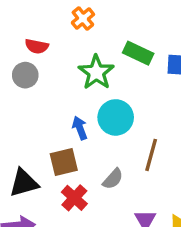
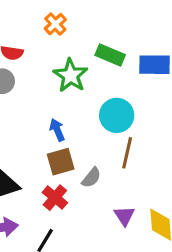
cyan circle: (116, 117) -> (117, 115), moved
brown square: (64, 162) -> (61, 162), moved

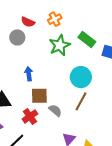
orange cross: (55, 24) -> (55, 19), moved
blue arrow: (57, 130) -> (29, 74), moved
gray semicircle: (91, 178) -> (55, 110), turned -104

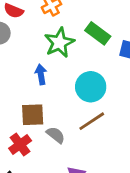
blue arrow: (29, 74) -> (41, 74), moved
brown line: (81, 101) -> (92, 121), turned 30

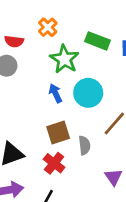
cyan circle: (91, 87) -> (88, 93), moved
gray semicircle: (56, 135) -> (84, 145), turned 60

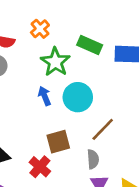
brown square: (58, 133) -> (58, 142), moved
gray semicircle: (84, 145) -> (93, 159), moved

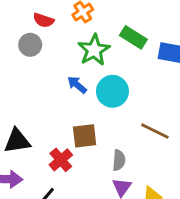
blue arrow: (45, 96) -> (77, 85), turned -36
brown line: (103, 129) -> (155, 131), moved, turned 64

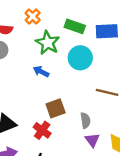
cyan circle: (112, 91) -> (80, 58), moved

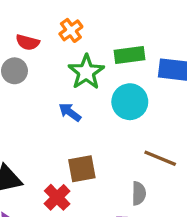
green rectangle: (75, 26) -> (129, 55), turned -36
gray semicircle: (85, 120) -> (139, 193), moved

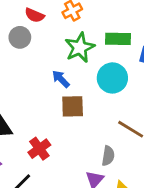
brown square: (82, 169) -> (73, 106), moved

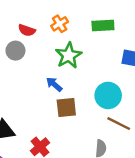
green rectangle: (118, 39) -> (103, 25), moved
cyan circle: (112, 78) -> (108, 95), moved

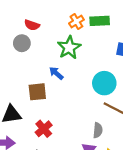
orange cross: (60, 24) -> (76, 21), moved
brown square: (66, 108) -> (37, 92), moved

